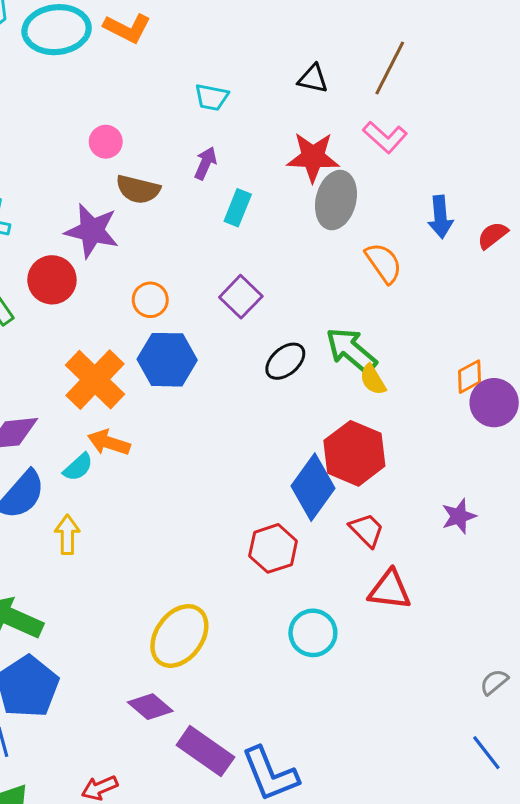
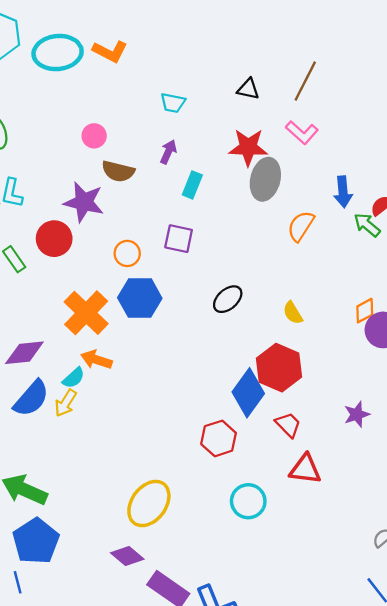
orange semicircle: (384, 263) -> (301, 226), turned -112
purple square: (241, 297) -> (179, 239), moved, turned -32
green arrow: (351, 350) -> (367, 225), moved, size x0.7
yellow arrow: (67, 535) -> (66, 403), moved, turned -148

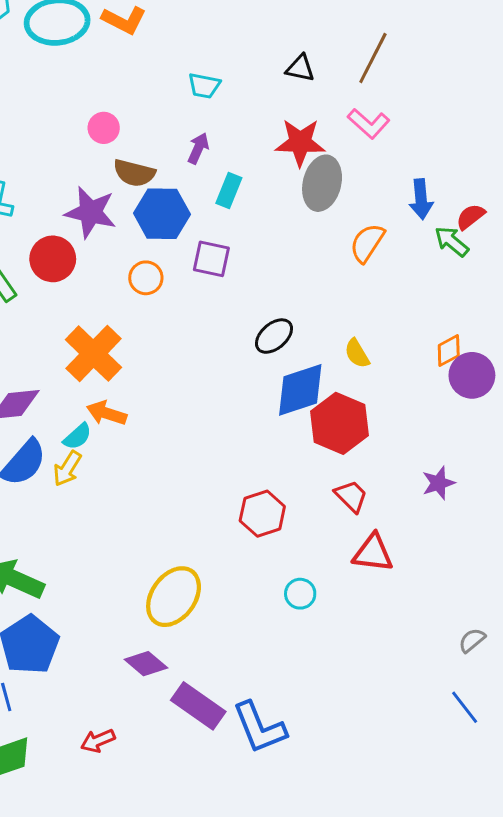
blue hexagon: (140, 298) -> (162, 214), moved
blue diamond: (248, 393) -> (300, 390), moved, turned 36
cyan circle: (248, 501) -> (300, 594), size x0.7

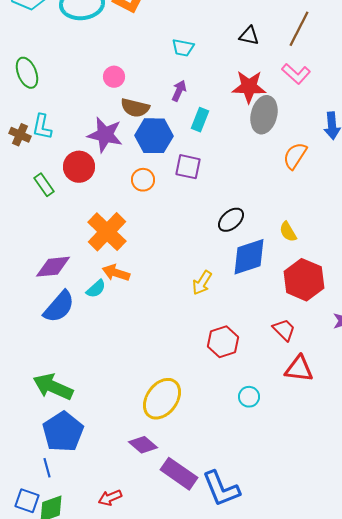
red hexagon: (339, 423) -> (304, 280), moved
yellow arrow: (67, 469) -> (202, 283), moved

